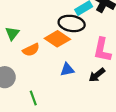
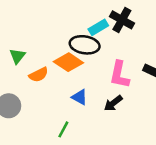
blue triangle: (67, 70) -> (80, 97), turned 40
green line: (33, 98) -> (63, 129), moved, turned 48

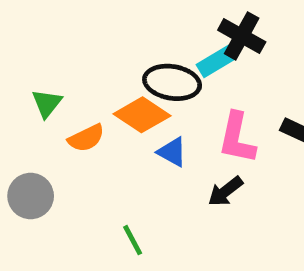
cyan rectangle: (98, 27) -> (216, 61), moved
blue triangle: (80, 97) -> (172, 152), moved
green line: (63, 129) -> (133, 240), turned -56

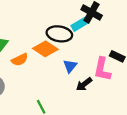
pink L-shape: (237, 138) -> (102, 69), moved
blue triangle: (172, 152) -> (70, 66), moved, turned 40

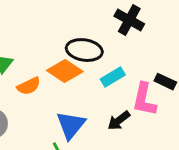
cyan rectangle: (80, 24) -> (113, 77), moved
blue triangle: (70, 66) -> (71, 125), moved, size x1.5

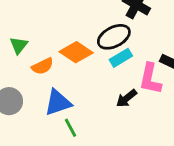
black ellipse: (84, 50) -> (114, 37), moved, turned -36
blue triangle: (71, 125) -> (58, 103), moved, turned 32

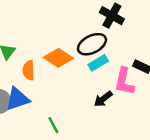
orange semicircle: (43, 66) -> (29, 70), turned 114
blue triangle: (58, 103) -> (17, 99), moved

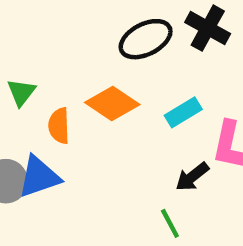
black ellipse: (92, 44) -> (146, 39), moved
green line: (53, 125) -> (170, 223), moved

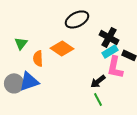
black cross: (208, 28) -> (109, 37), moved
cyan rectangle: (183, 112) -> (110, 51), moved
green line: (170, 223) -> (98, 99), moved

